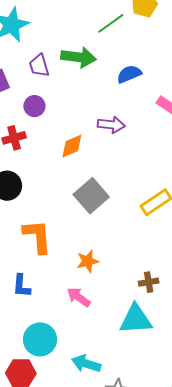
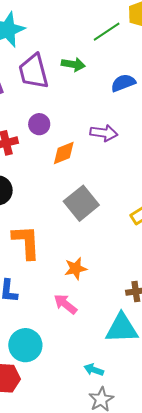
green arrow: (79, 57) -> (73, 64), size x0.7
purple trapezoid: (39, 66) -> (34, 71), size x1.5
purple circle: (34, 106) -> (39, 124), moved
cyan arrow: (86, 364) -> (94, 370), moved, size x0.7

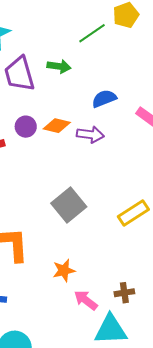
blue semicircle: (123, 83) -> (104, 99), moved
orange diamond: (64, 153) -> (57, 126), moved, turned 36
pink arrow: (65, 304) -> (86, 300), moved

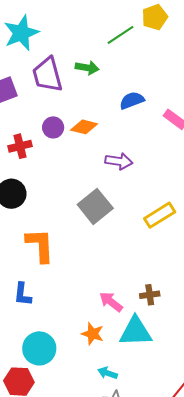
purple arrow: (90, 135) -> (119, 161), moved
orange star: (64, 270) -> (93, 334), moved, turned 30

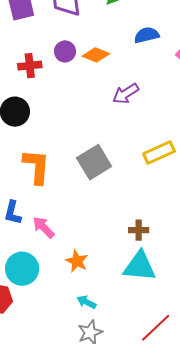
purple arrow: (119, 161) -> (126, 94), turned 132
gray square: (95, 206) -> (94, 162), moved
pink arrow: (111, 302) -> (44, 227), moved
cyan triangle: (136, 332) -> (140, 266), moved

